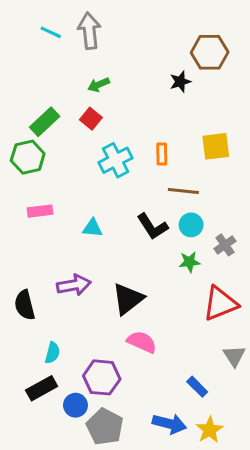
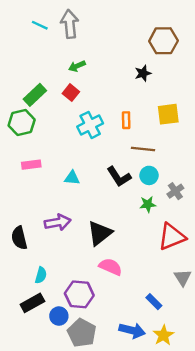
black star: (180, 82) -> (143, 73), moved

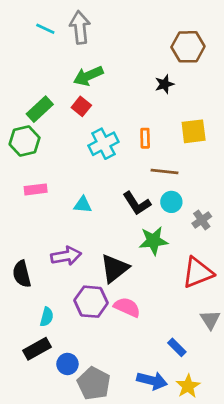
green arrow: (77, 66) -> (88, 76), size x1.5
green star: (148, 204) -> (153, 241), moved, size x1.5
purple hexagon: (79, 294) -> (91, 302), moved

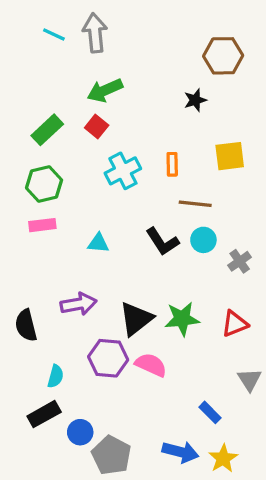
green hexagon: (25, 141) -> (44, 184), moved
green star: (153, 241) -> (182, 319), moved
red triangle: (198, 273) -> (235, 324), size x0.7

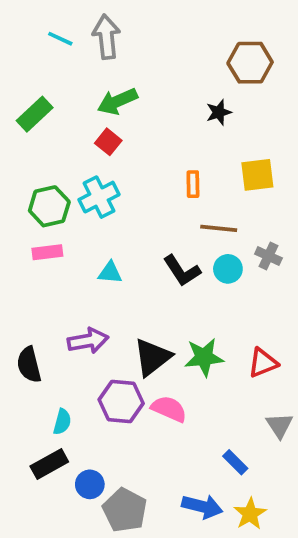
green rectangle: (47, 130) -> (35, 114), moved
cyan cross: (123, 171) -> (99, 197), moved
gray cross: (240, 261) -> (268, 256), moved, turned -30

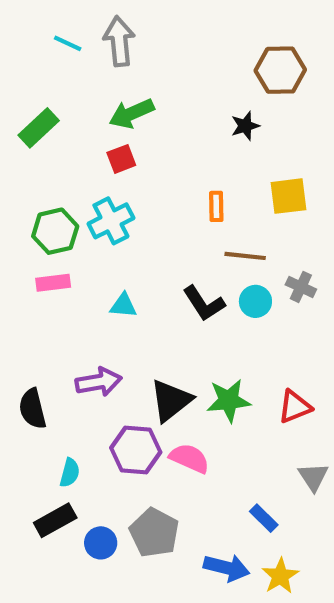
red square: (108, 142) -> (121, 159), turned 30
gray pentagon: (125, 510) -> (154, 533), moved

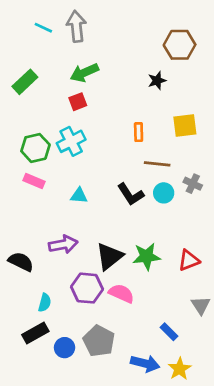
pink rectangle: (53, 283) -> (34, 181), turned 30
black semicircle: (33, 409) -> (21, 262), turned 130

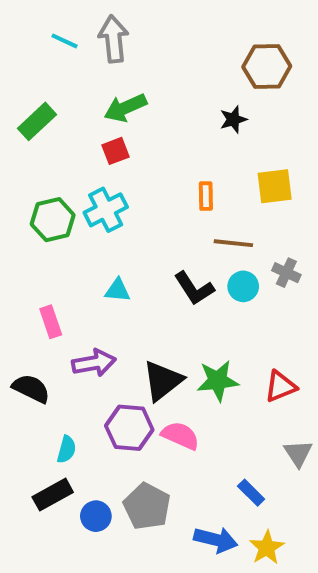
pink rectangle: (34, 181) -> (51, 322), moved, turned 48

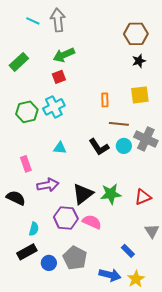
black star: (233, 119) -> (139, 61), moved
gray cross: (286, 273) -> (146, 139), size x1.6

